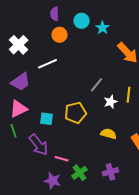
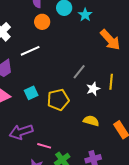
cyan square: (47, 119) -> (31, 93), moved, turned -32
purple arrow: (39, 145) -> (21, 132), turned 110

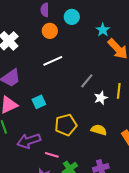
cyan star: (85, 15) -> (103, 30), moved
white line: (30, 51) -> (53, 61), moved
yellow pentagon: (58, 100) -> (66, 125), moved

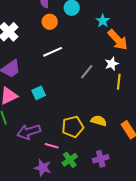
white star: (101, 98) -> (112, 64), moved
yellow pentagon: (66, 125) -> (73, 127), moved

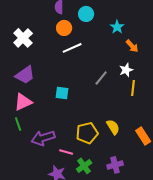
orange arrow: (118, 40) -> (132, 46), size x0.6
white line: (53, 52) -> (72, 48), moved
cyan square: (39, 93) -> (62, 93), moved, turned 32
yellow semicircle: (99, 121) -> (113, 127), turned 42

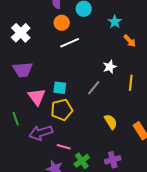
white star: (126, 70) -> (110, 67), moved
purple trapezoid: (25, 75) -> (23, 70), turned 30
gray line: (101, 78) -> (94, 88), moved
pink triangle: (23, 102) -> (37, 97), moved, turned -42
yellow pentagon: (87, 133) -> (62, 110), moved

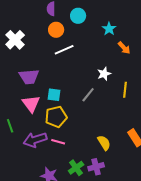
purple trapezoid: (23, 70) -> (29, 77), moved
yellow semicircle: (111, 122) -> (104, 143), moved
pink line: (64, 147) -> (58, 142), moved
purple cross: (113, 160) -> (96, 167), moved

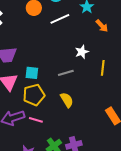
white line: (64, 50) -> (60, 19), moved
gray line: (88, 95) -> (66, 73), turned 35
yellow semicircle: (104, 143) -> (67, 100), moved

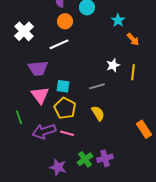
white line: (60, 19) -> (59, 44), moved
yellow line: (103, 68) -> (133, 72), moved
yellow pentagon: (34, 95) -> (65, 108), turned -30

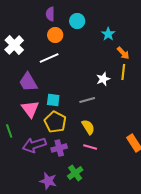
purple trapezoid: (38, 68) -> (28, 82), turned 65
yellow line: (133, 72) -> (123, 72), moved
pink line: (67, 133) -> (90, 147), moved
purple cross: (105, 158) -> (59, 148), moved

